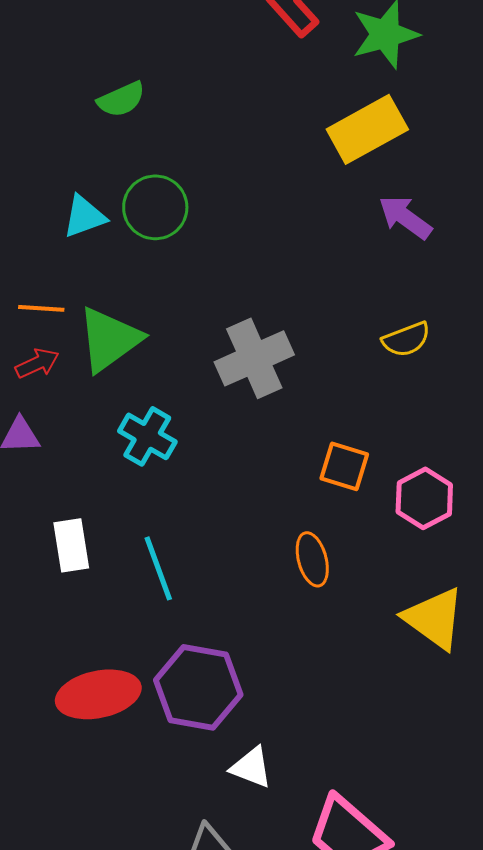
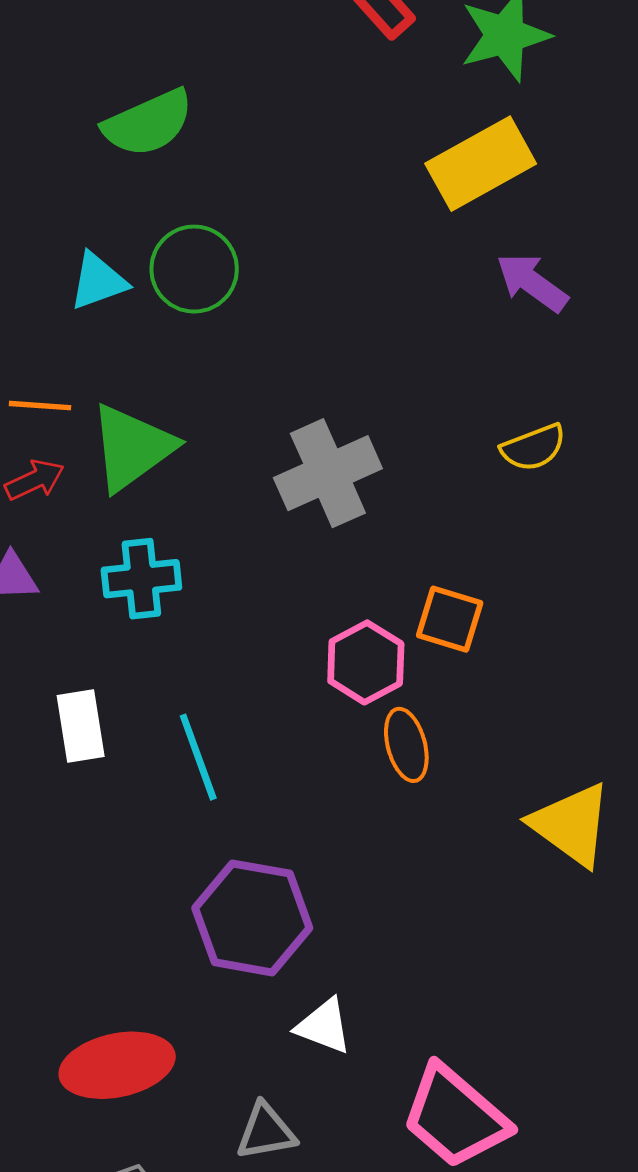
green semicircle: (121, 99) -> (148, 123), size x1.4
cyan cross: (147, 436) -> (141, 579), moved, turned -36
pink hexagon: (424, 498) -> (366, 662), moved
red ellipse: (98, 694) -> (117, 1065), moved

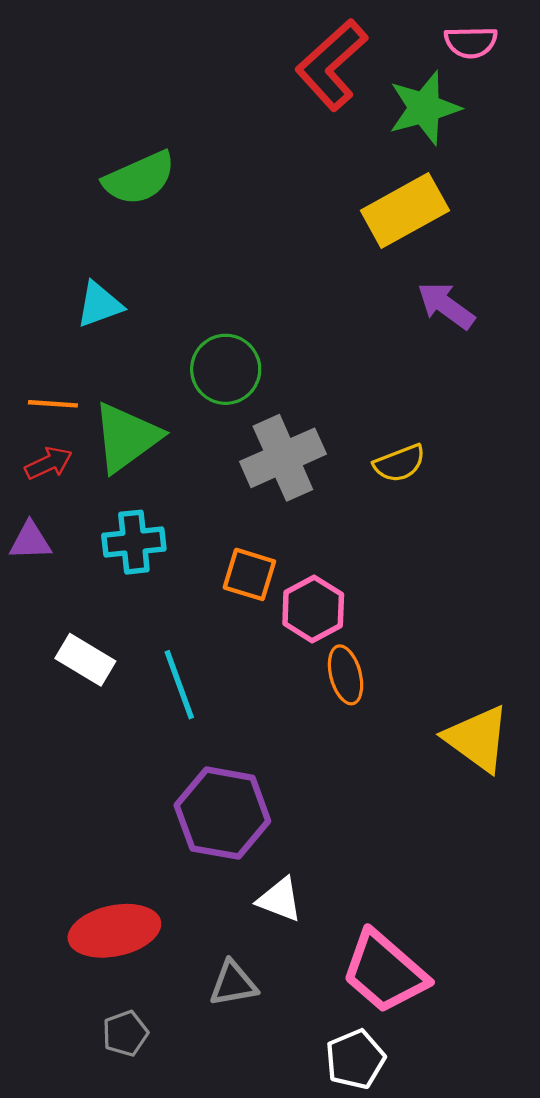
green circle: (194, 269) -> (226, 369), moved
yellow semicircle: (533, 447) -> (400, 463), moved
orange square: (450, 619) -> (249, 574), moved
white rectangle: (81, 726) -> (85, 660), turned -50

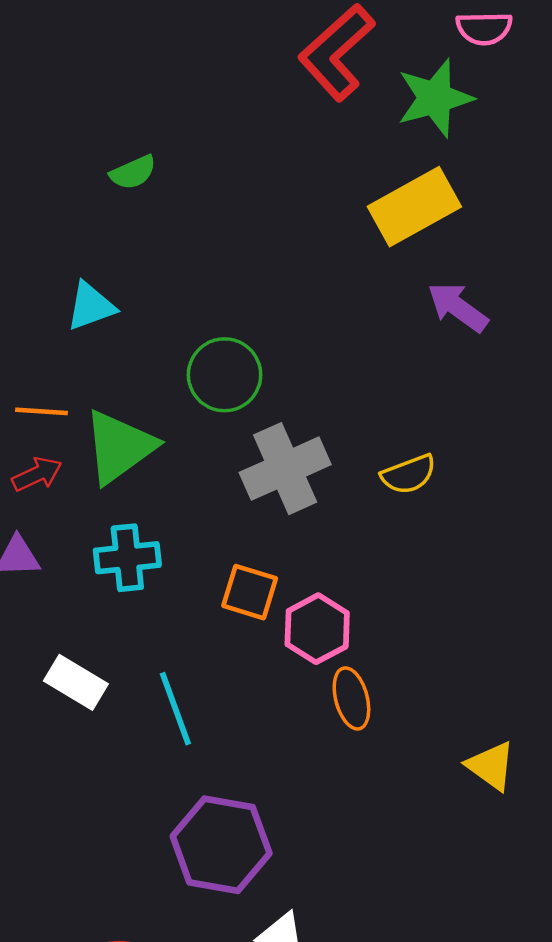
green semicircle: (139, 178) -> (133, 172), size x0.6
yellow triangle: (477, 739) -> (491, 766), size x0.7

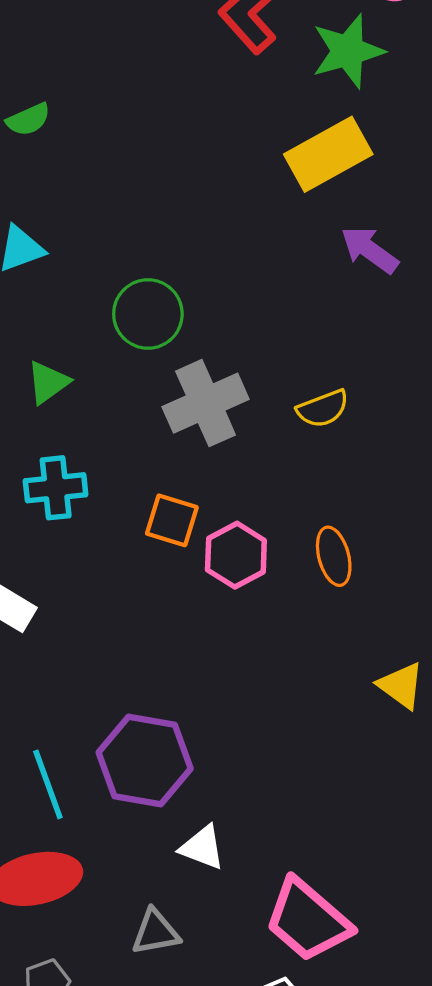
green semicircle: (133, 172) -> (28, 120), moved
green triangle: (119, 447) -> (48, 382), size x0.6
orange ellipse: (351, 698) -> (334, 556), moved
cyan line: (175, 709) -> (48, 784), moved

